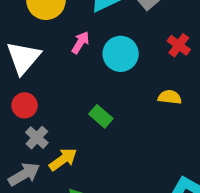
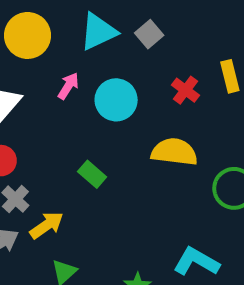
yellow semicircle: (170, 97) -> (174, 152), size x1.6

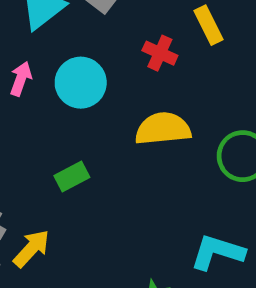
green rectangle: (92, 174) -> (72, 177), turned -56

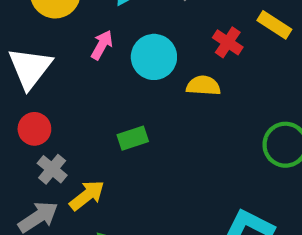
yellow rectangle: (209, 25) -> (274, 25), turned -40
yellow semicircle: (163, 129) -> (203, 86), moved, size x0.7

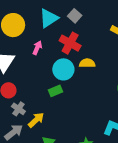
red cross: (228, 42) -> (70, 43), moved, size x1.5
cyan circle: (154, 57) -> (63, 69), moved

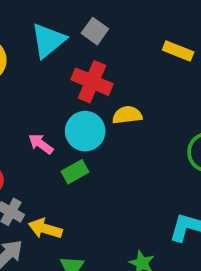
pink arrow: (37, 48) -> (41, 144), moved, turned -72
yellow arrow: (36, 120) -> (45, 229), turned -114

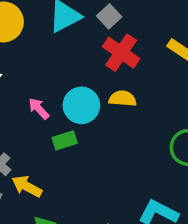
red cross: (92, 82) -> (121, 53), moved

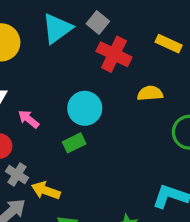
yellow semicircle: (123, 99) -> (150, 93), moved
pink arrow: (39, 109) -> (29, 119), moved

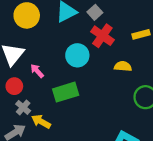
yellow rectangle: (169, 44) -> (141, 34), turned -49
cyan circle: (85, 108) -> (77, 55), moved
green rectangle: (74, 143) -> (66, 92), size x1.6

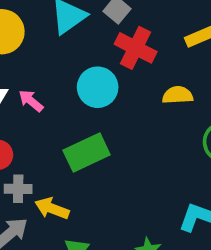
pink arrow: (37, 71) -> (31, 101), moved
gray cross: (23, 107) -> (18, 189), turned -32

